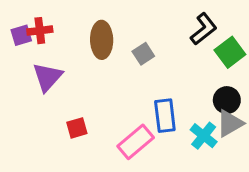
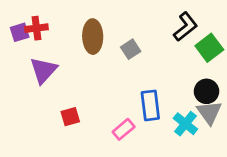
gray triangle: (230, 123) -> (209, 112), turned -36
pink rectangle: (136, 142) -> (124, 129), size x0.7

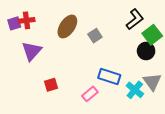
brown ellipse: (93, 37) -> (67, 26), turned 35
black circle: (207, 91) -> (146, 51), moved
blue rectangle: (150, 105) -> (109, 77), turned -65

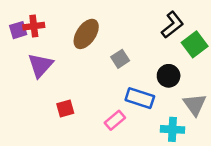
gray square: (95, 36) -> (120, 59), moved
black circle: (146, 51) -> (169, 76), moved
cyan cross: (135, 90) -> (172, 129), moved, turned -36

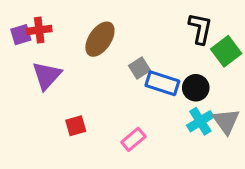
black L-shape: (172, 25) -> (200, 28), turned -40
blue rectangle: (140, 98) -> (162, 83), moved
cyan cross: (172, 129) -> (200, 121), moved, turned -35

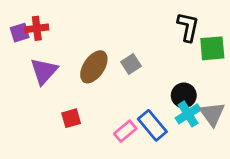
brown ellipse: (100, 39) -> (94, 67), moved
green square: (226, 51) -> (212, 48), turned 32
blue rectangle: (162, 83) -> (152, 125), moved, turned 32
black circle: (196, 88) -> (184, 95), moved

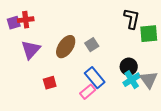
blue rectangle: (152, 125) -> (95, 78), moved

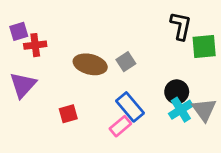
red cross: (26, 20) -> (35, 45), moved
brown ellipse: (66, 47) -> (90, 64), turned 70
purple triangle: (31, 50) -> (23, 85), moved

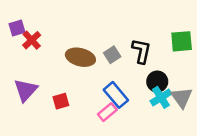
black L-shape: (181, 26) -> (141, 51), moved
red cross: (35, 45) -> (32, 40), turned -36
purple triangle: (23, 85) -> (26, 90), moved

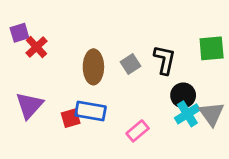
brown ellipse: (80, 57) -> (93, 67), turned 76
blue rectangle: (116, 95) -> (91, 111), moved, turned -40
pink rectangle: (107, 112) -> (138, 131), moved

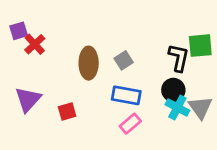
black L-shape: (165, 60) -> (179, 58), moved
blue rectangle: (91, 111) -> (126, 95), moved
cyan cross: (187, 114) -> (177, 107), turned -30

